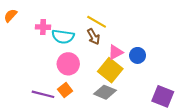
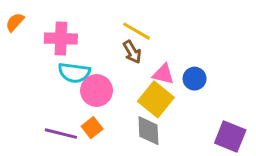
pink cross: (43, 27) -> (61, 39), size x1.5
cyan semicircle: (63, 37) -> (74, 73), moved
pink triangle: (115, 52) -> (163, 74), turned 42
gray diamond: (105, 92) -> (148, 131), turned 65

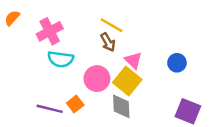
pink cross: (61, 39) -> (50, 31), turned -30
pink triangle: (163, 74) -> (133, 60), turned 30
blue circle: (195, 79) -> (177, 63), moved
pink circle: (97, 90) -> (97, 79), moved

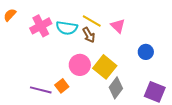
cyan semicircle: (61, 59) -> (67, 28), moved
pink triangle: (133, 60) -> (118, 26), moved
gray diamond: (121, 106) -> (116, 88), moved, turned 40

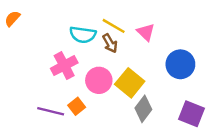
pink cross: (41, 26) -> (64, 66), moved
blue circle: (146, 52) -> (180, 64), size x1.5

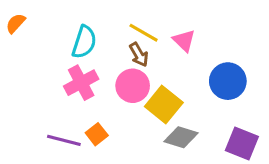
cyan semicircle: (83, 35) -> (84, 42), moved, turned -80
pink circle: (99, 80) -> (133, 86), moved
gray diamond: (143, 109) -> (181, 137), turned 70

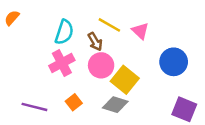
brown arrow: (139, 55) -> (95, 42), moved
gray diamond: (181, 137) -> (115, 105), moved
purple line: (64, 140) -> (34, 107), moved

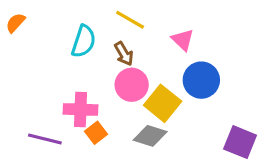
yellow line: (109, 25) -> (130, 20), moved
blue circle: (174, 62) -> (201, 80), moved
pink cross: (62, 63) -> (81, 110), moved, turned 30

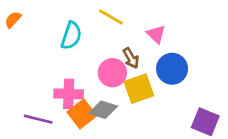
brown arrow: (124, 54) -> (131, 58), moved
yellow square: (163, 103) -> (139, 89), turned 32
orange square: (96, 133) -> (82, 114), size x1.5
gray diamond: (150, 136) -> (103, 110), moved

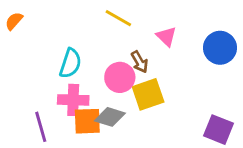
cyan semicircle: (71, 36) -> (70, 63), moved
blue circle: (172, 69) -> (220, 48), moved
orange square: (82, 114) -> (87, 121), turned 36
purple line: (38, 119) -> (41, 127), turned 60

